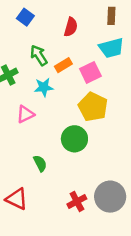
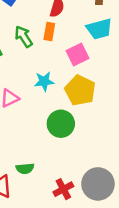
orange rectangle: (63, 65) -> (49, 31), moved, turned -49
cyan star: (44, 87) -> (44, 81), moved
green semicircle: (40, 163) -> (25, 169), moved, turned 112

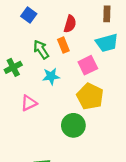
orange rectangle: (49, 31) -> (63, 45), turned -32
cyan star: (44, 81) -> (51, 76), moved

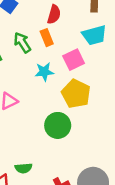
cyan star: (51, 76) -> (44, 72), moved

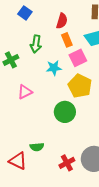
orange rectangle: (47, 38) -> (67, 40), moved
green arrow: (22, 42) -> (36, 44), turned -138

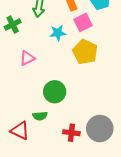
green circle: (65, 112) -> (55, 92), moved
red cross: (67, 163) -> (71, 133), turned 35

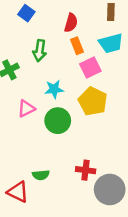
cyan star: (58, 33) -> (54, 89), moved
green circle: (55, 92) -> (58, 121), moved
red cross: (71, 133) -> (86, 170), moved

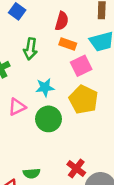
orange rectangle: (77, 46) -> (68, 44), turned -49
red cross: (86, 170) -> (76, 168), turned 30

